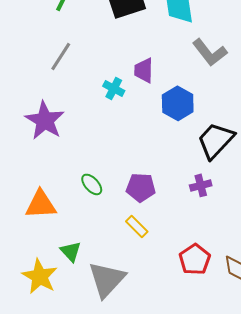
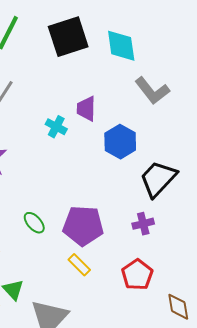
purple pentagon: (141, 187) -> (83, 226), size x1.4
red pentagon: (195, 259) -> (137, 275), moved

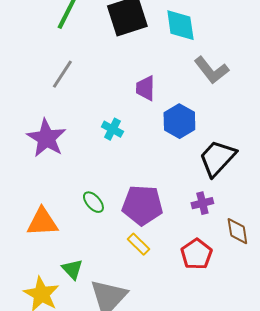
cyan cross: (56, 127) -> (112, 129), moved
brown diamond: (178, 307) -> (237, 231), moved

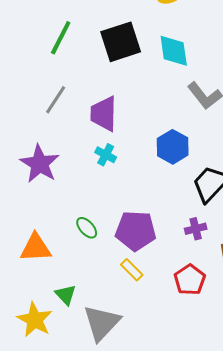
purple trapezoid: (145, 88) -> (104, 114), moved, size x1.4

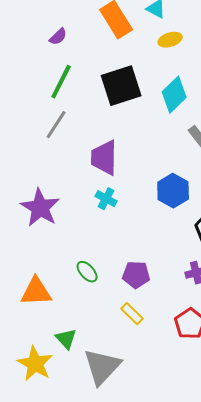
cyan diamond: (174, 51) -> (174, 95), turned 54
gray line: (56, 100) -> (56, 125), moved
purple pentagon: (136, 231) -> (136, 275), size x0.7

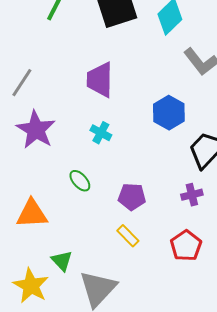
gray line: (56, 125) -> (22, 83), moved
cyan cross: (106, 199) -> (101, 133), moved
green ellipse: (87, 272) -> (80, 181), moved

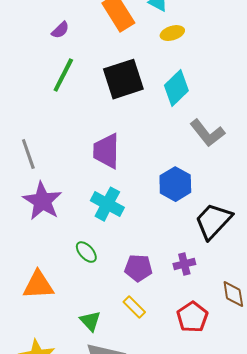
gray line: (22, 83) -> (28, 154), turned -52
cyan cross: (101, 133) -> (107, 204), size x1.5
purple cross: (192, 195) -> (184, 264), moved
green triangle: (62, 261) -> (90, 321), moved

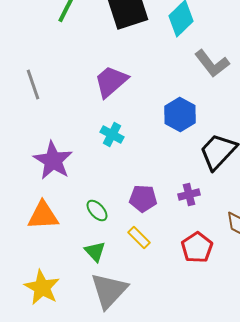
purple trapezoid: (106, 151) -> (111, 82), turned 48
purple star: (42, 201) -> (53, 160), moved
cyan cross: (107, 204) -> (112, 134), size x0.7
green ellipse: (86, 252) -> (97, 210), moved

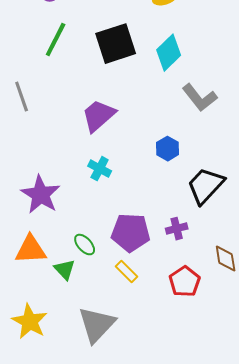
gray line: (33, 84) -> (22, 97), moved
blue hexagon: (180, 114) -> (168, 149), size x0.7
purple pentagon: (143, 198) -> (131, 233), size x1.4
green triangle: (95, 252) -> (65, 270), moved

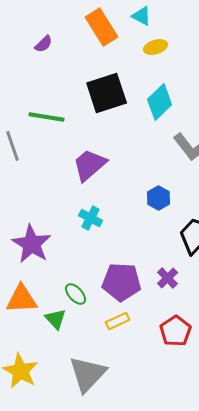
green line: (56, 40) -> (47, 117), moved, turned 72
purple cross: (177, 229) -> (168, 278), turned -30
yellow rectangle: (127, 272) -> (118, 321), turned -70

